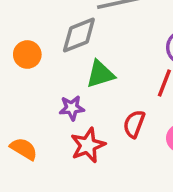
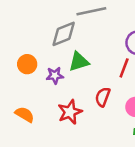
orange circle: (27, 54) -> (27, 64), moved
purple star: (72, 108) -> (55, 75), moved

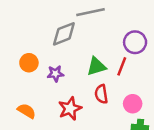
green triangle: (79, 62) -> (96, 66), moved
red semicircle: (103, 97) -> (101, 94), turned -30

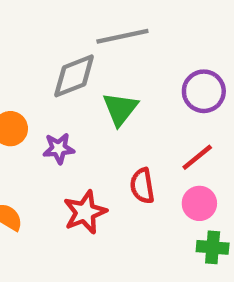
green triangle: (96, 66) -> (120, 109), moved, turned -35
red line: (122, 66) -> (197, 157), moved, turned 30

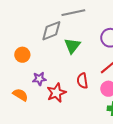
purple star: (59, 148) -> (39, 79), moved

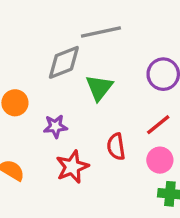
purple star: (39, 79) -> (55, 126), moved

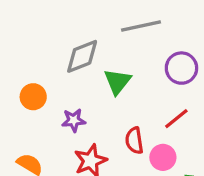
gray line: (101, 32) -> (141, 26), moved
pink circle: (160, 160) -> (163, 157), moved

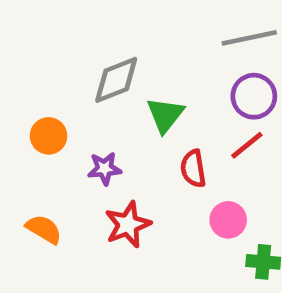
gray line: (141, 26) -> (249, 38), moved
red line: (176, 119) -> (247, 145), moved
red semicircle: (134, 141) -> (193, 169), moved

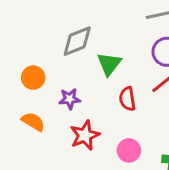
pink circle: (228, 220) -> (129, 150), moved
orange semicircle: (44, 229) -> (33, 122), moved

